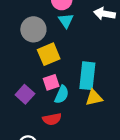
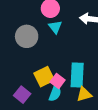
yellow square: (49, 54) -> (44, 77), moved
pink square: (51, 82) -> (58, 81), moved, turned -32

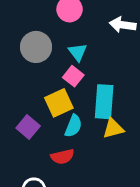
cyan triangle: (55, 27) -> (78, 52), moved
pink square: (58, 81) -> (73, 76), moved

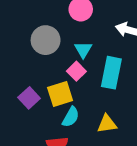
cyan rectangle: (104, 102) -> (111, 73), moved
purple square: (28, 127) -> (29, 98), moved

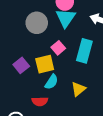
cyan triangle: (83, 50) -> (66, 18), moved, size x1.5
yellow triangle: (107, 124) -> (78, 89), turned -35

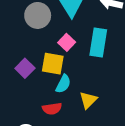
yellow square: (45, 64) -> (53, 64), turned 30
yellow triangle: (78, 89) -> (88, 100), moved

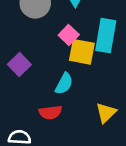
yellow square: (53, 64) -> (82, 52), moved
yellow triangle: (88, 100) -> (106, 113), moved

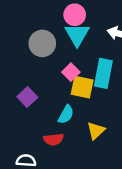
yellow triangle: (106, 113) -> (96, 131), moved

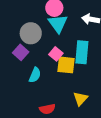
purple square: (27, 97) -> (21, 52), moved
cyan semicircle: (66, 114) -> (35, 75), moved

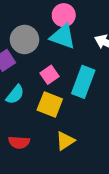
cyan triangle: (58, 24) -> (63, 37), turned -50
yellow square: (66, 65) -> (50, 104), moved

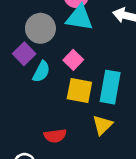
cyan rectangle: (83, 82) -> (110, 87), moved
cyan semicircle: (15, 95) -> (41, 72), moved

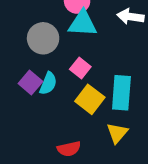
purple square: (24, 54) -> (30, 83), moved
yellow square: (79, 91) -> (90, 99), turned 32

